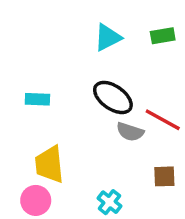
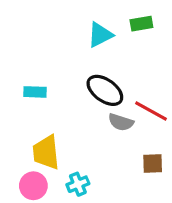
green rectangle: (163, 36) -> (141, 24), moved
cyan cross: (109, 202) -> (78, 184), moved, turned 30

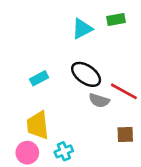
cyan rectangle: (35, 92) -> (39, 78), moved, turned -30

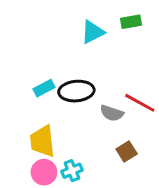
black ellipse: (86, 74) -> (76, 91), moved, turned -40
brown square: (125, 134) -> (127, 151), moved, turned -30
pink circle: (27, 153) -> (44, 172), moved

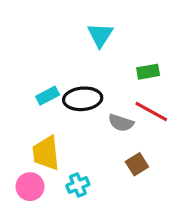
green rectangle: (131, 22) -> (148, 72), moved
cyan triangle: (93, 32) -> (100, 35), turned -30
pink circle: (44, 172) -> (30, 187), moved

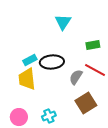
gray semicircle: (121, 123) -> (76, 77), turned 105
yellow trapezoid: (46, 153) -> (27, 79), moved
brown square: (137, 164) -> (86, 103), size x1.5

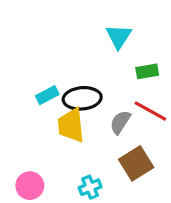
cyan triangle: (63, 22) -> (119, 36), moved
yellow trapezoid: (27, 79) -> (71, 125), moved
cyan cross: (49, 116) -> (90, 187), moved

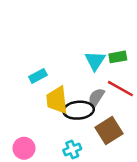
cyan triangle: (119, 36) -> (95, 61), moved
black ellipse: (82, 98) -> (79, 110), moved

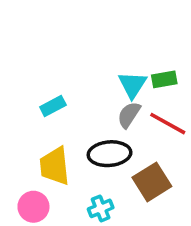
gray semicircle: (96, 97) -> (129, 115), moved
yellow trapezoid: (57, 100) -> (55, 166), moved

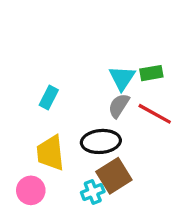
cyan rectangle: (53, 106) -> (49, 97), turned -35
brown square: (152, 182) -> (114, 176), moved

